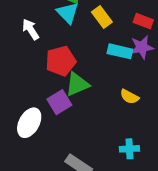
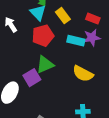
red pentagon: (61, 61) -> (43, 36), moved
yellow semicircle: (129, 97) -> (83, 74), size x1.5

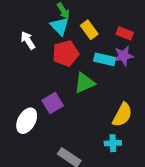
green triangle: (45, 65) -> (85, 83), moved
yellow semicircle: (83, 74) -> (122, 115), moved, turned -90

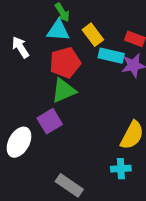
cyan triangle: (60, 26) -> (58, 30), turned -42
cyan rectangle: (105, 59) -> (111, 56), moved
green triangle: (85, 83) -> (64, 90), moved

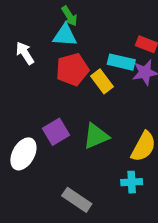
yellow rectangle: (93, 35) -> (102, 81), moved
green triangle: (64, 90) -> (96, 136), moved

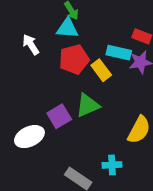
green triangle: (96, 136) -> (88, 105), moved
white ellipse: (23, 154) -> (29, 137), turned 36
cyan cross: (132, 182) -> (112, 165), moved

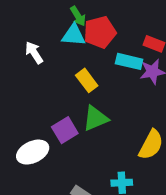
red pentagon: (74, 59) -> (100, 32), moved
yellow rectangle: (101, 70) -> (87, 80), moved

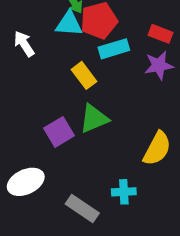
cyan rectangle: (129, 61) -> (114, 49), moved, turned -30
white ellipse: (33, 152) -> (26, 182), moved

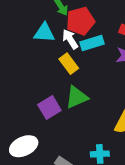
cyan triangle: (69, 24) -> (44, 33), moved
white arrow: (24, 44) -> (70, 39), moved

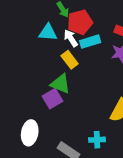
green triangle: (77, 97) -> (60, 84), moved, turned 45
white ellipse: (24, 146) -> (30, 133), turned -55

